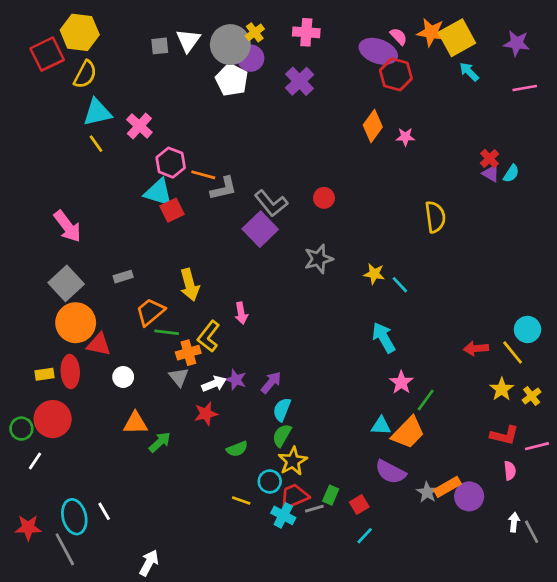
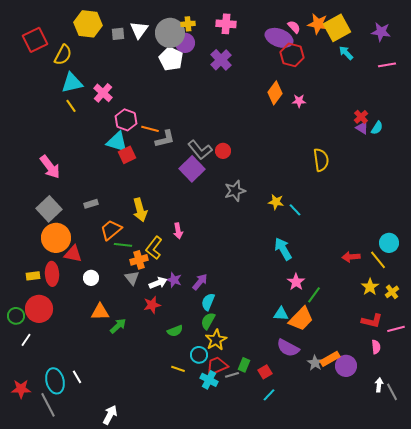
yellow hexagon: (80, 32) -> (88, 24), moved
yellow cross: (255, 32) -> (188, 24), turned 32
red circle: (324, 198) -> (223, 151), moved

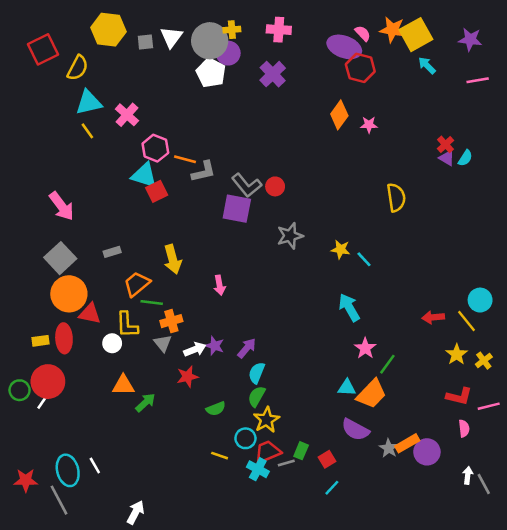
purple square: (192, 169) -> (237, 209), turned -35
yellow L-shape: (154, 248) -> (127, 325), moved, turned -40
white line: (26, 340) -> (43, 401), moved

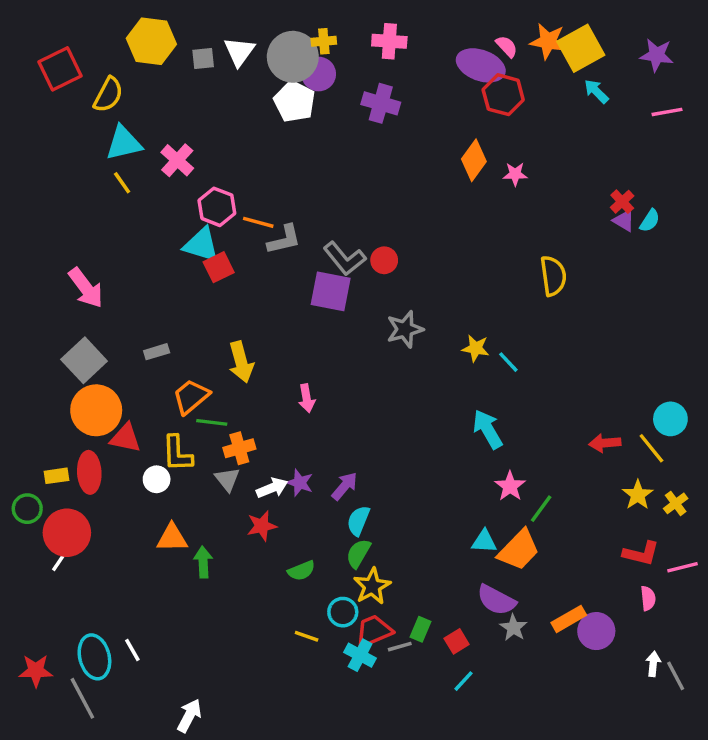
purple cross: (273, 74) -> (381, 103), turned -30
green circle: (20, 390) -> (27, 509), moved
green arrow: (145, 403) -> (203, 562), turned -50
gray star: (389, 448) -> (514, 628), moved

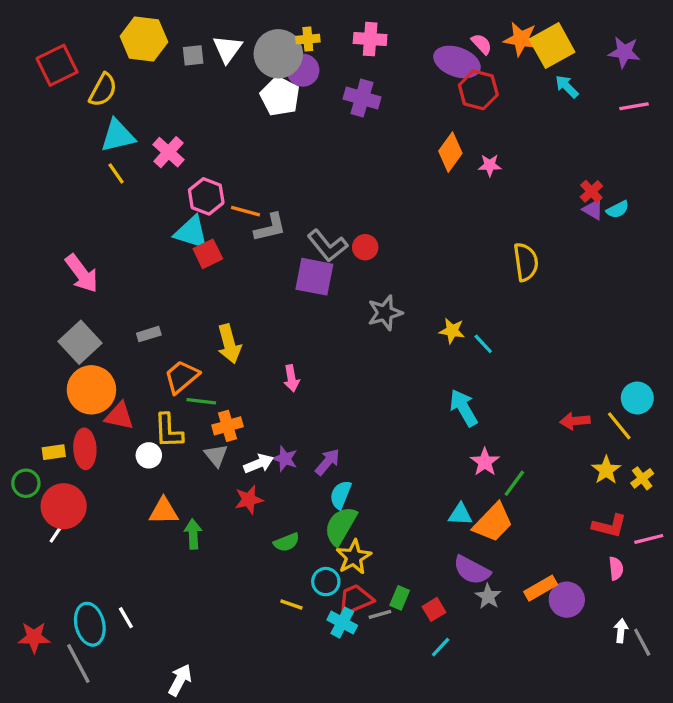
cyan semicircle: (650, 221) -> (618, 210), turned 30
green semicircle: (358, 553) -> (341, 526), size x1.4

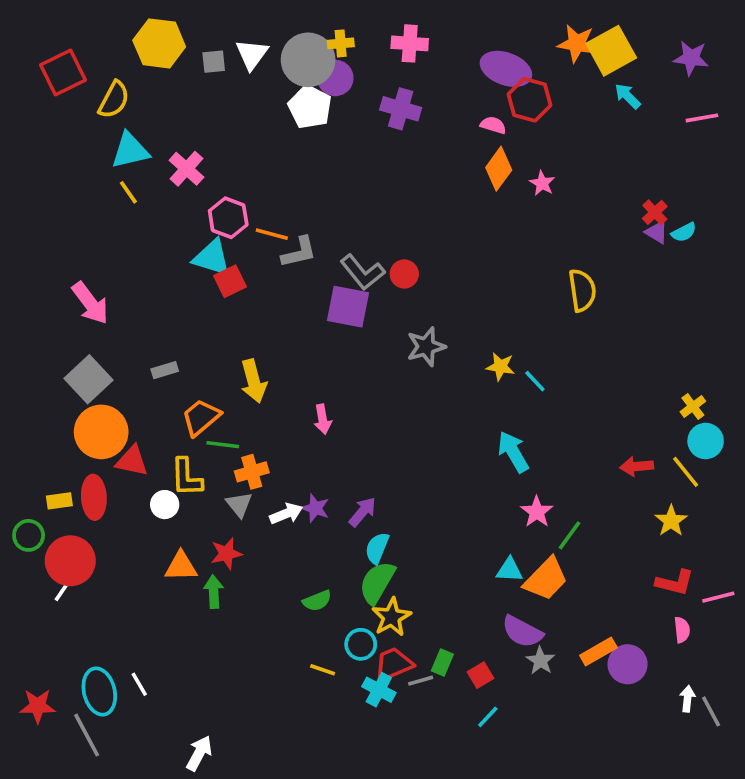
pink semicircle: (482, 44) -> (493, 125), moved, turned -30
pink star: (490, 165) -> (542, 183), turned 30
yellow cross: (642, 478) -> (693, 407), moved
red star: (249, 500) -> (226, 554), moved

